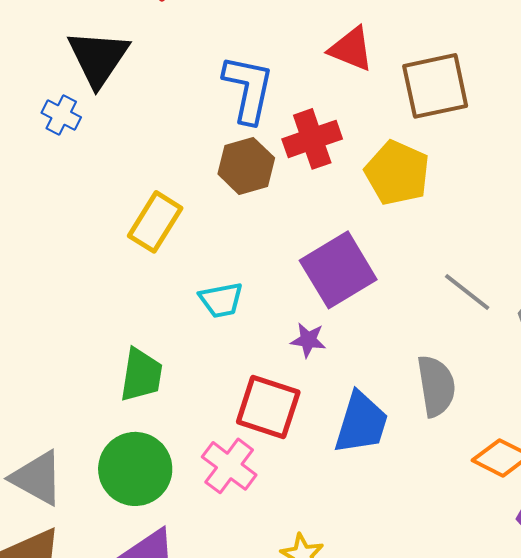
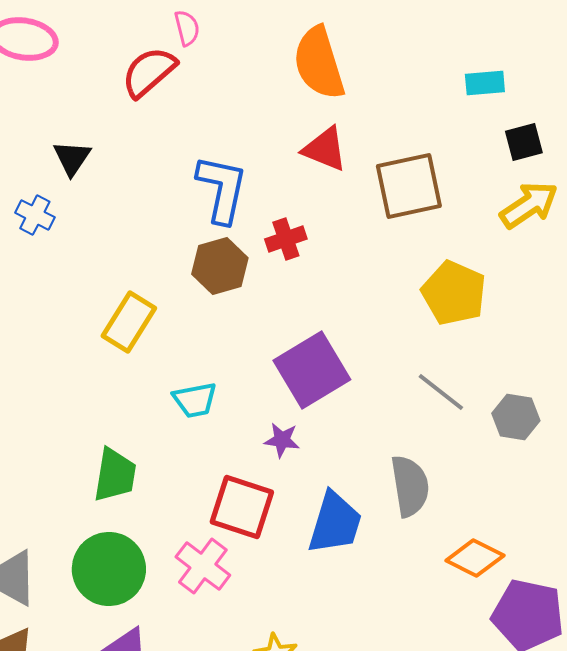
black triangle: (98, 58) -> (72, 158), size x0.6
red cross: (312, 139) -> (286, 239), size x0.7
yellow pentagon: (397, 173) -> (454, 293), moved

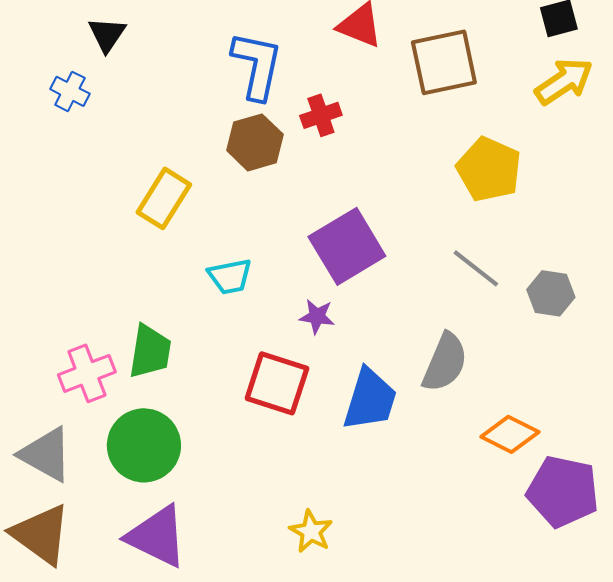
gray semicircle: (410, 486) -> (445, 362), turned 32
pink cross: (203, 566) -> (87, 373), moved, turned 32

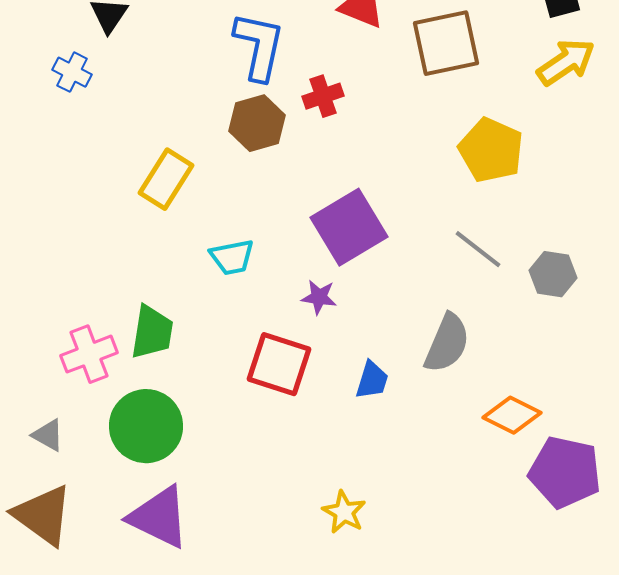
blue trapezoid: (370, 399) -> (372, 380), size x0.6
gray triangle: (46, 454) -> (48, 435), size x0.6
yellow star: (311, 531) -> (344, 512), moved

